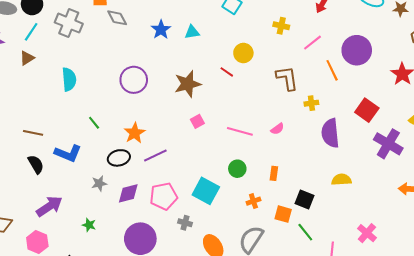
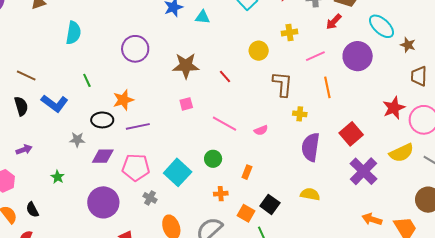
yellow cross: (281, 26) -> (289, 33), turned -35
purple circle: (357, 50) -> (358, 56), moved
yellow circle: (243, 53) -> (259, 51), moved
red line: (227, 72) -> (225, 77), moved
purple arrow: (49, 206) -> (24, 150), size x0.6

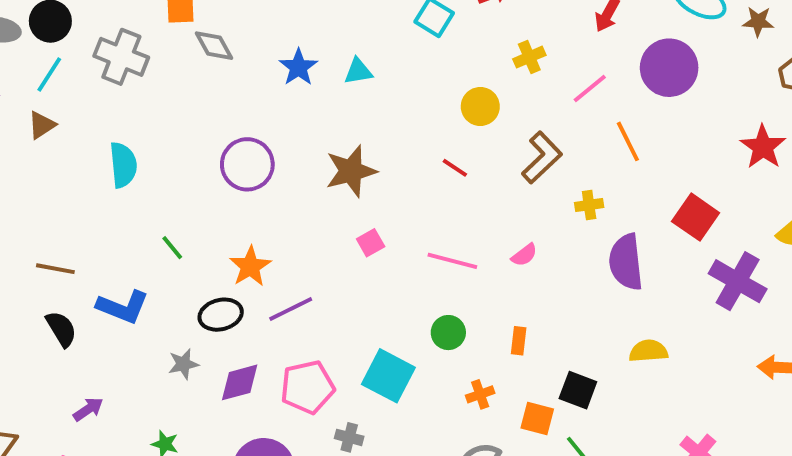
red line: (225, 77) -> (455, 168), moved
brown L-shape: (283, 84) -> (542, 158), turned 56

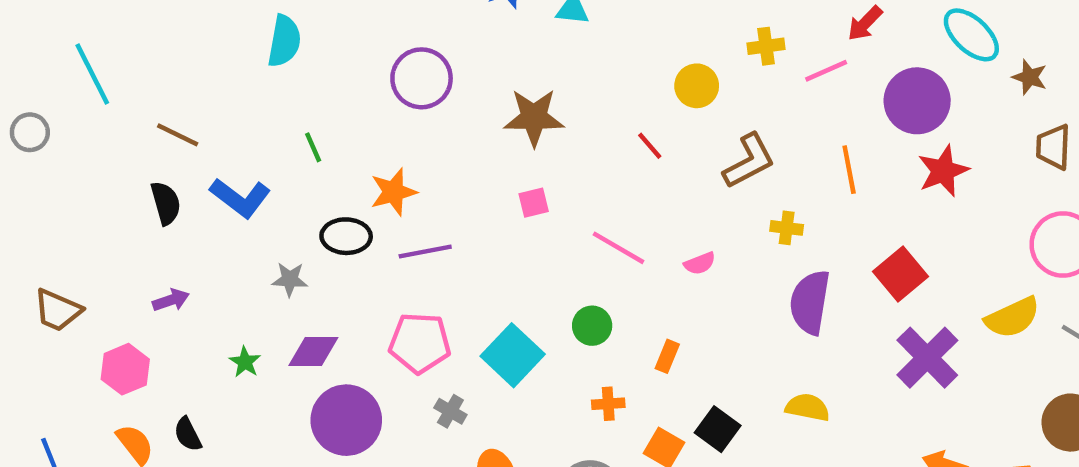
pink line: (590, 89) -> (826, 71), moved
red star: (763, 147) -> (943, 171), moved
purple diamond: (240, 382) -> (313, 351), moved

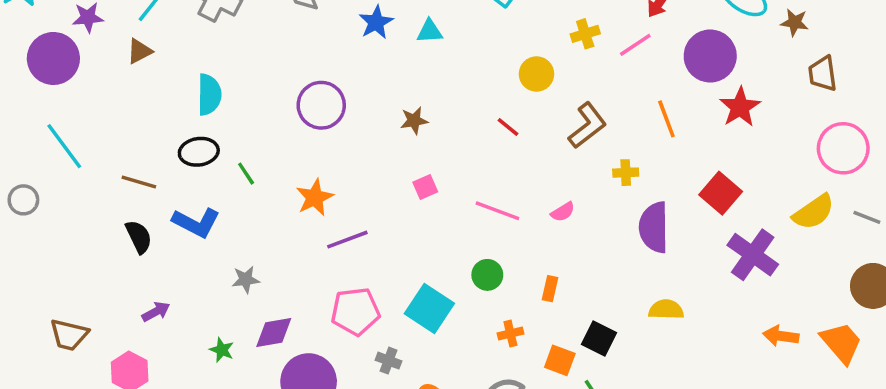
brown star: (534, 117) -> (414, 121), size x0.6
black ellipse: (346, 236) -> (199, 152), moved

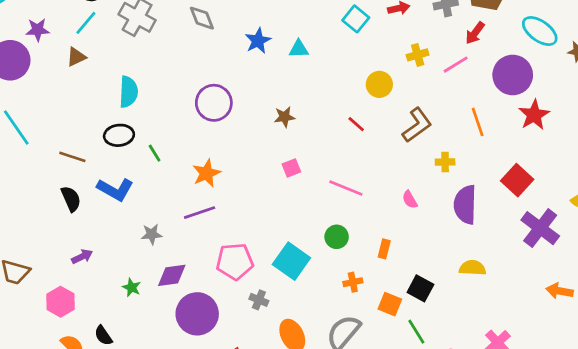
pink semicircle: (563, 212) -> (410, 200), moved, turned 90
purple line: (347, 240) -> (200, 213), moved

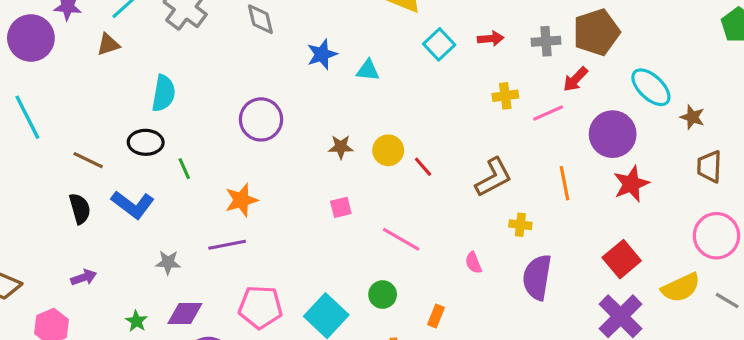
yellow circle: (379, 84) -> (388, 150), moved
red square: (517, 180) -> (622, 259), moved

